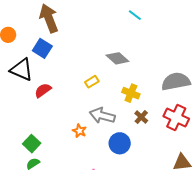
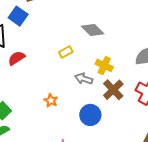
gray arrow: (102, 116) -> (84, 79), moved, size x0.7
brown cross: (141, 117) -> (113, 90), size x1.5

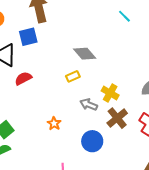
blue square: (18, 16) -> (28, 37), turned 36
gray diamond: (93, 30) -> (85, 54), moved

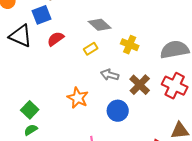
red semicircle: (23, 78) -> (56, 39), moved
yellow cross: (110, 93) -> (130, 45), moved
orange star: (54, 123) -> (78, 98), size x1.5

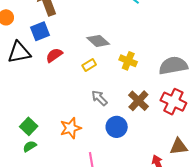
black triangle: (21, 36) -> (19, 52), turned -35
gray arrow: (110, 75) -> (99, 98), moved, turned 30
orange star: (78, 98) -> (71, 128), moved, turned 30

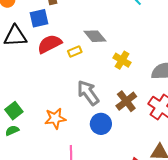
red semicircle: (54, 55) -> (50, 44), size x1.4
yellow rectangle: (89, 65) -> (75, 51), moved
gray arrow: (99, 98) -> (88, 93), size x1.5

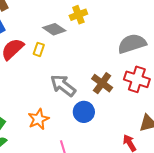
yellow rectangle: (75, 51) -> (39, 49), turned -32
yellow cross: (122, 60) -> (78, 15), moved, turned -36

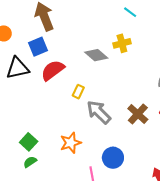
yellow rectangle: (39, 49) -> (78, 92), moved
blue circle: (84, 112) -> (113, 158), moved

